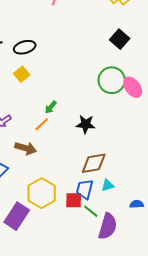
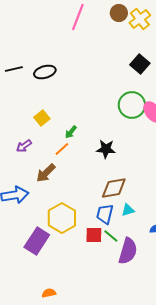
yellow square: (22, 74) -> (42, 118), moved
brown arrow: (26, 148) -> (46, 173), turned 120
red square: (74, 200) -> (94, 235), moved

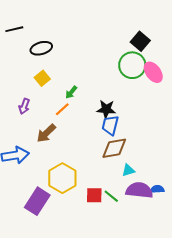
black square: (140, 64) -> (140, 41), moved
black ellipse: (45, 72) -> (41, 48), moved
purple arrow: (24, 146) -> (24, 106), turned -35
blue trapezoid: (105, 214) -> (110, 125), moved
purple semicircle: (128, 251) -> (139, 190), moved, turned -100

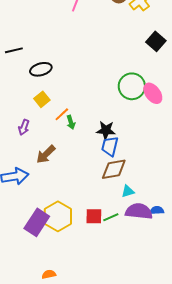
black square: (140, 41) -> (156, 41), moved
green arrow: (71, 92) -> (71, 122), moved, turned -56
orange line: (62, 109) -> (62, 114), moved
yellow hexagon: (62, 178) -> (58, 216), moved
green line: (111, 196) -> (111, 217), turned -63

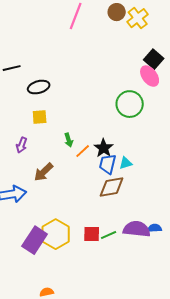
pink ellipse: (153, 93) -> (150, 76), moved
yellow square: (42, 99) -> (40, 117), turned 35
orange line: (62, 114) -> (83, 151), moved
black star: (106, 130) -> (104, 148), turned 30
cyan triangle: (128, 191) -> (126, 163), moved

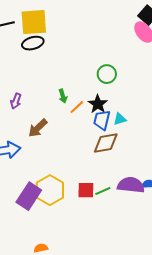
green circle: (130, 104) -> (107, 74), moved, size x0.7
yellow square: (40, 117) -> (34, 22), moved, size x1.8

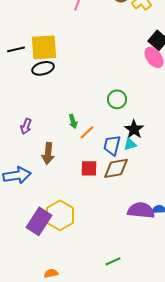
black star: (98, 104) -> (134, 129), moved
brown arrow: (38, 128) -> (48, 153), turned -40
red square: (86, 190) -> (89, 168), moved
green line: (103, 191) -> (113, 261), moved

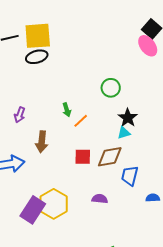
blue trapezoid: (112, 145) -> (130, 176), moved
purple semicircle: (141, 210) -> (100, 199), moved, size x0.6

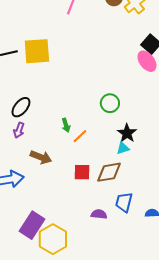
black ellipse: (37, 57) -> (21, 107), moved, turned -35
brown arrow: (42, 142) -> (41, 157), turned -75
blue trapezoid: (130, 176) -> (124, 202), moved
yellow hexagon: (54, 204) -> (53, 239), moved

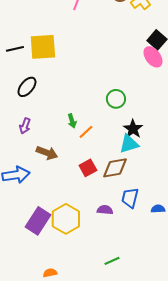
black ellipse: (21, 107) -> (27, 87), moved
cyan triangle: (123, 148) -> (129, 144), size x1.5
red square: (82, 172) -> (88, 168), turned -30
yellow hexagon: (53, 239) -> (66, 219), moved

